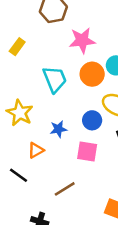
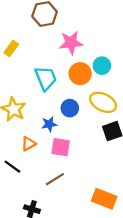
blue circle: (92, 120) -> (70, 108), moved
pink square: (87, 152) -> (61, 147), moved

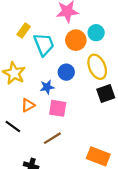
yellow rectangle: (11, 48) -> (24, 31), moved
yellow ellipse: (103, 102) -> (97, 67), turned 40

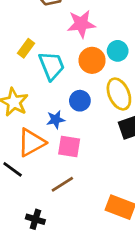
orange triangle: (28, 105) -> (31, 142), size x1.6

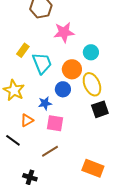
orange circle: (92, 60) -> (72, 69), moved
orange triangle: (31, 142) -> (27, 120), size x0.6

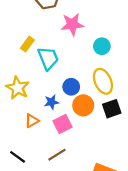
orange circle: (72, 69) -> (83, 105), moved
pink square: (55, 123) -> (62, 124), turned -36
black line: (13, 140) -> (18, 157), moved

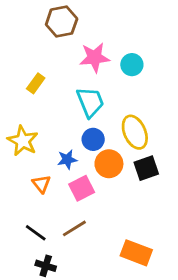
cyan circle: (102, 46) -> (132, 65), moved
cyan trapezoid: (48, 58) -> (90, 102), moved
orange triangle: (32, 121) -> (41, 184), turned -40
black line: (18, 157) -> (36, 233), moved

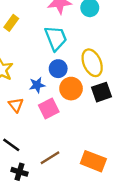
brown line: (74, 228) -> (50, 158), moved

